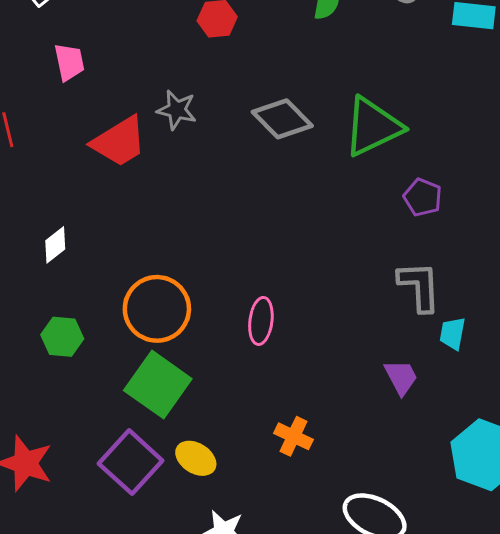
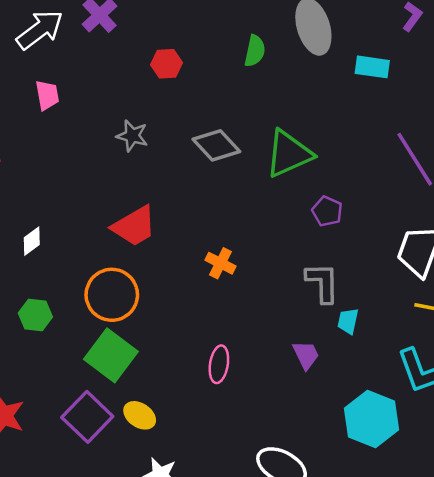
red trapezoid: (119, 142) -> (134, 226), moved
pink ellipse: (261, 321) -> (219, 364), moved
orange cross: (293, 436) -> (221, 263), moved

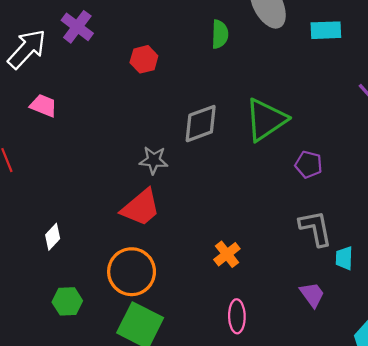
pink trapezoid: (47, 95) -> (43, 106), turned -48
gray star: (132, 136) -> (154, 160), moved
gray diamond: (216, 145) -> (201, 124), turned -57
orange cross: (221, 263) -> (227, 254), moved, turned 35

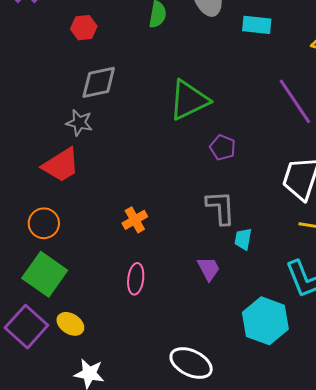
gray diamond: (201, 124) -> (99, 82), moved
orange circle: (132, 272) -> (44, 223), size x0.7

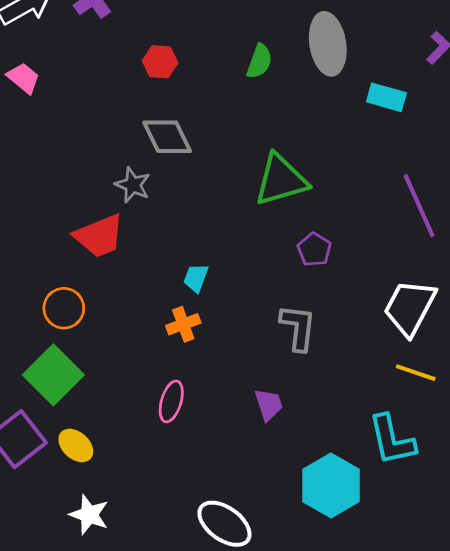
gray diamond: (99, 82) -> (167, 137), turned 66
cyan trapezoid: (243, 239) -> (196, 278), moved

